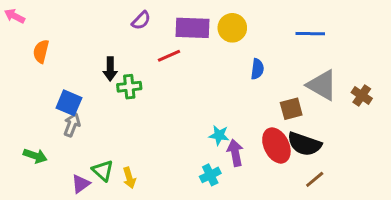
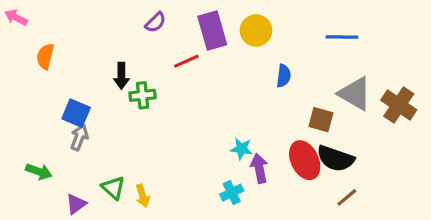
purple rectangle: (193, 28) -> (212, 30), turned 72
brown cross: (362, 95) -> (399, 105), size x1.5
brown square: (291, 109) -> (321, 120), turned 30
purple triangle: (81, 184) -> (76, 204), moved

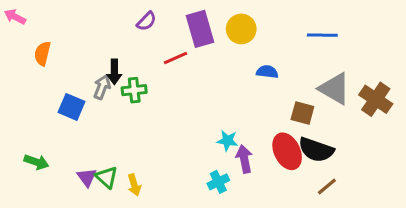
blue semicircle: (284, 76) -> (267, 72), turned -90
gray arrow: (79, 137) -> (102, 87), moved
purple triangle: (76, 204) -> (87, 177), moved, turned -30

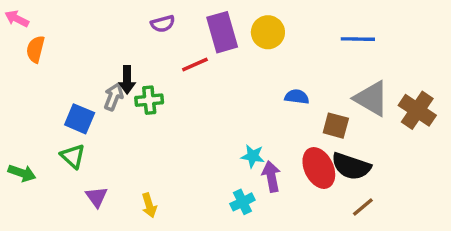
purple semicircle: (146, 21) -> (163, 24), turned 30
orange semicircle: (42, 53) -> (35, 49), moved
blue semicircle: (267, 72) -> (297, 97), moved
green arrow: (36, 162) -> (22, 173), moved
green triangle: (107, 177) -> (73, 156), moved

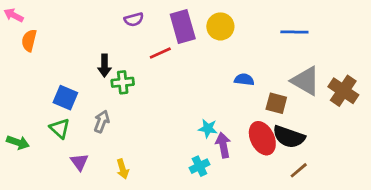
gray arrow: (114, 97) -> (102, 121), moved

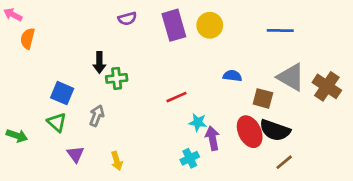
red line: (160, 53) -> (176, 97), moved

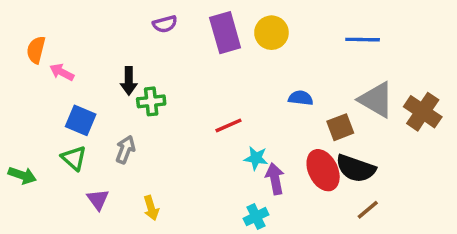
pink arrow: (13, 15) -> (62, 72), moved
brown square: (263, 98) -> (340, 127), turned -36
cyan cross: (190, 158) -> (256, 217), moved

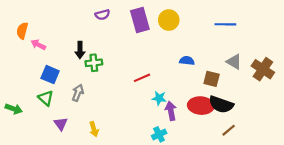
gray triangle: (376, 100) -> (234, 62), size x0.7
brown square: (340, 127) -> (212, 79), turned 35
red ellipse: (323, 170) -> (201, 106), turned -60

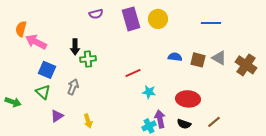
pink arrow: (38, 45) -> (36, 42), size x1.5
brown square: (212, 79) -> (198, 60), moved
black semicircle: (221, 105) -> (184, 124), moved, size x0.6
purple arrow: (171, 111) -> (160, 119), moved
purple triangle: (61, 124) -> (57, 116), turned 32

